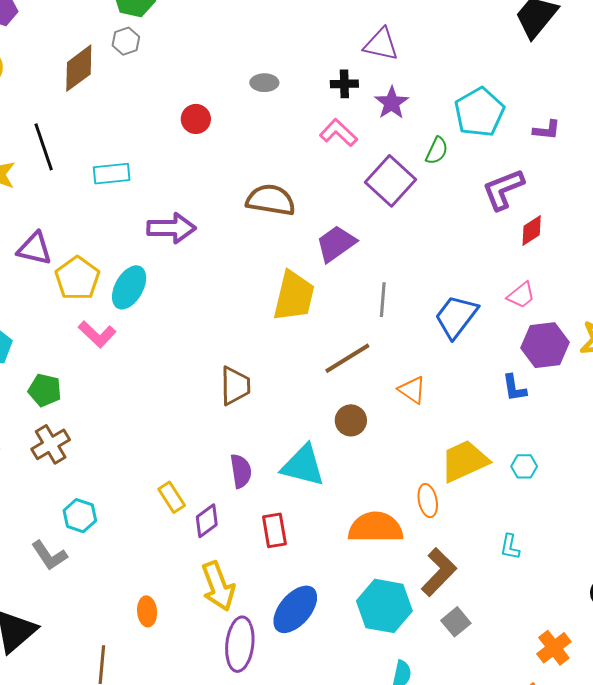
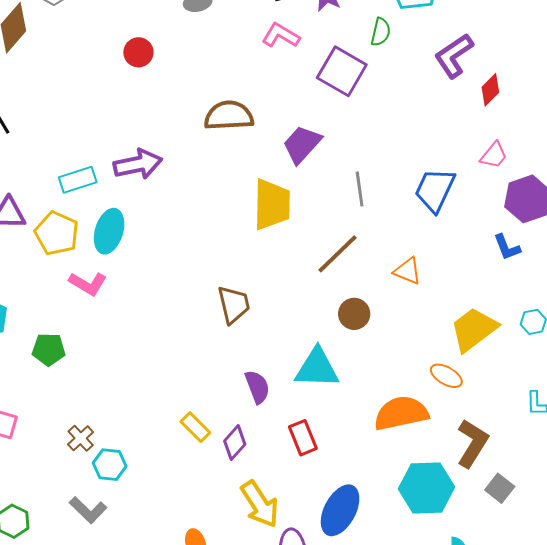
cyan rectangle: (112, 174) -> (78, 180), moved
brown cross: (51, 444) -> (81, 438), moved, size x0.7
orange ellipse: (428, 501) -> (446, 376), turned -36

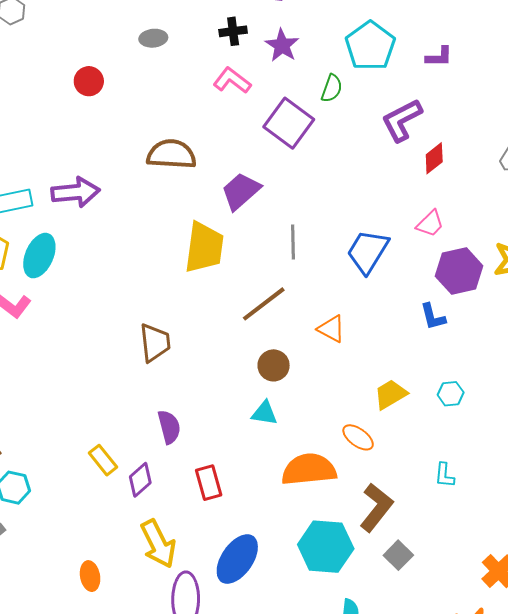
yellow trapezoid: (474, 329) -> (390, 394), size x0.7
cyan triangle: (317, 368) -> (264, 413), moved, size x0.6

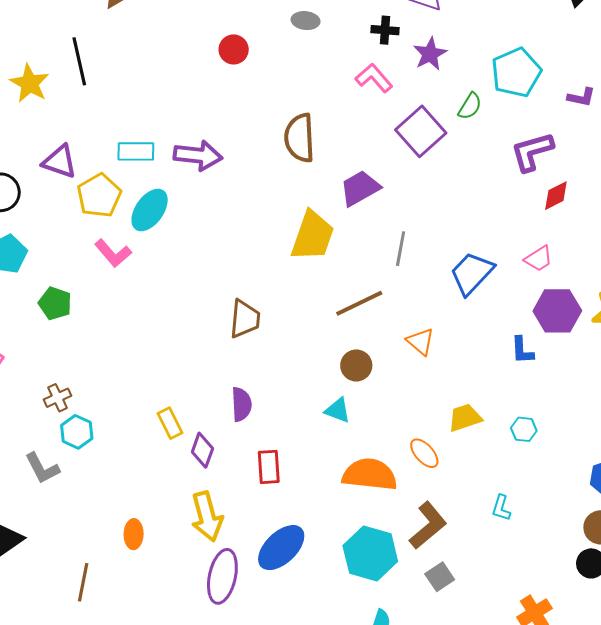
brown semicircle: (171, 154) -> (300, 138), turned -108
purple diamond: (140, 480) -> (202, 450), turned -40

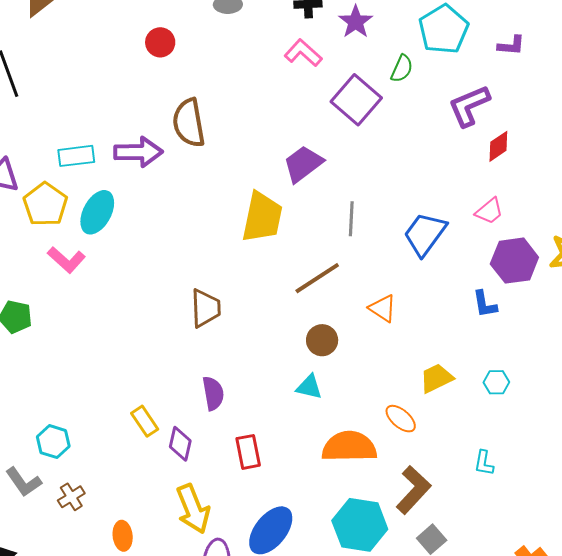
brown semicircle: (300, 138) -> (189, 123), moved
brown cross: (57, 398) -> (71, 497), moved

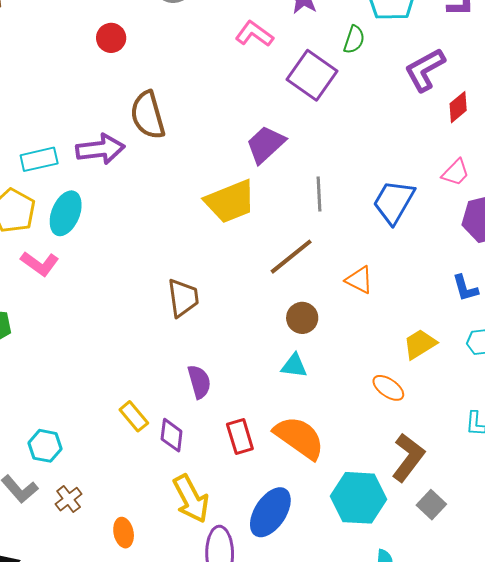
yellow trapezoid: (262, 217) -> (230, 201), turned 62
blue L-shape: (485, 304) -> (465, 288), moved
orange semicircle: (349, 447) -> (299, 438), moved, turned 42

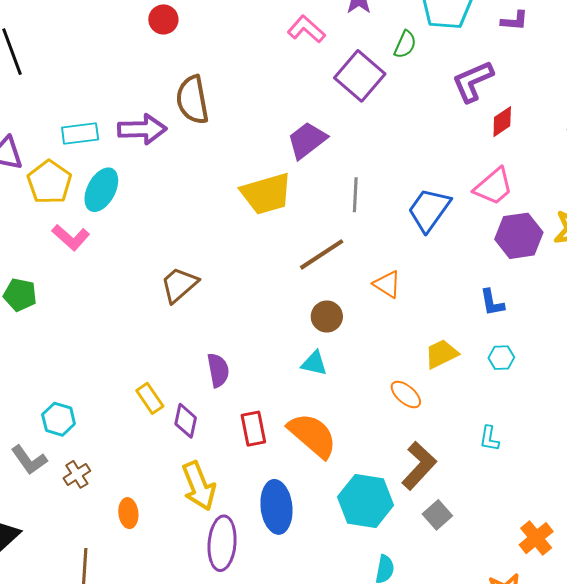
pink trapezoid: (456, 173) -> (493, 187), size x1.4
brown trapezoid: (183, 298) -> (179, 285), moved, turned -129
blue ellipse: (270, 512) -> (276, 507), turned -45

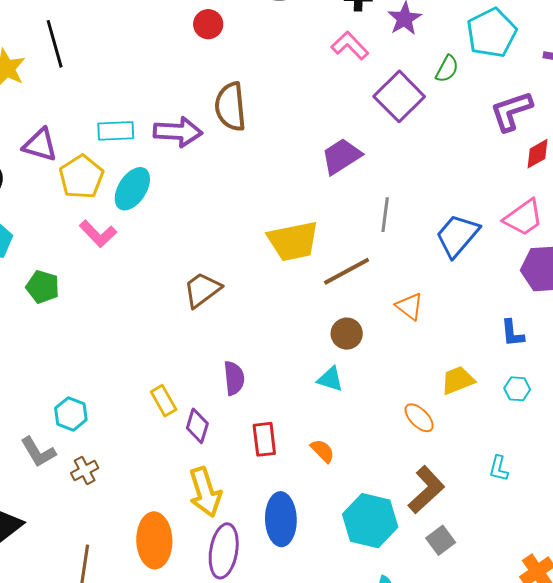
yellow trapezoid: (266, 194) -> (293, 241), moved
orange semicircle: (312, 435) -> (323, 451), size x0.5
orange ellipse: (128, 513) -> (154, 540), moved, size x1.8

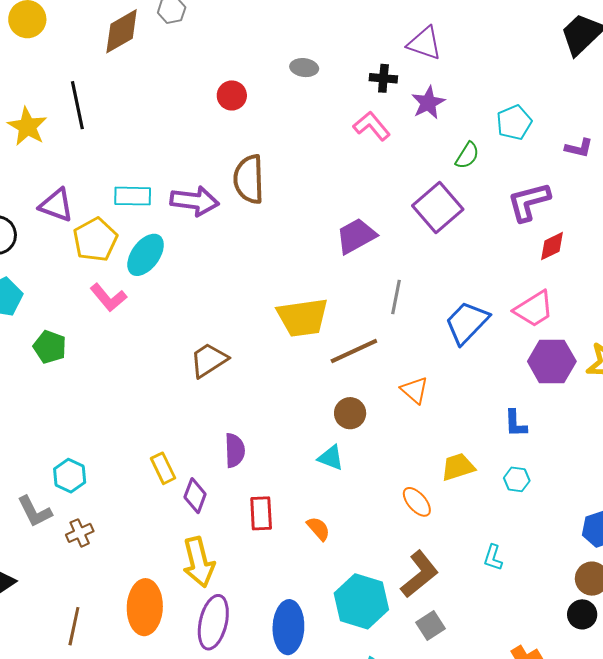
cyan pentagon: (492, 33) -> (514, 122), size x0.7
purple square: (399, 96) -> (438, 207), moved
blue ellipse: (281, 519) -> (288, 627), moved

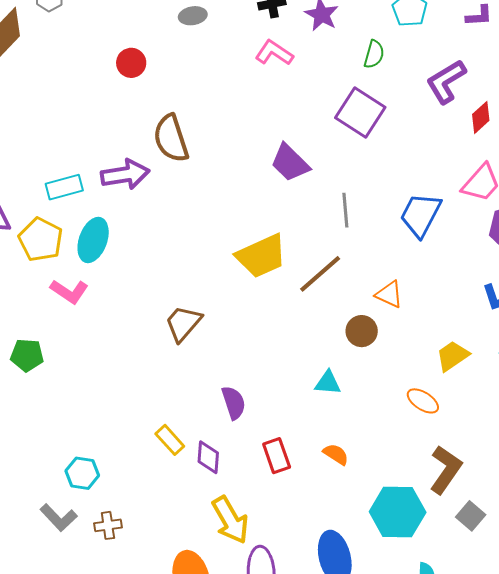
purple trapezoid: (356, 236) -> (290, 163), turned -90
brown circle: (350, 413) -> (362, 331), moved
brown cross: (80, 533) -> (108, 525), turned 32

